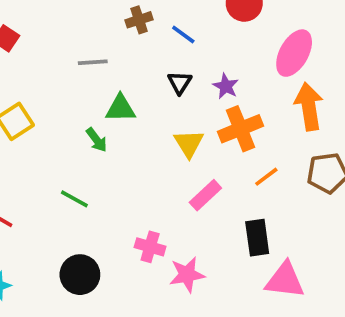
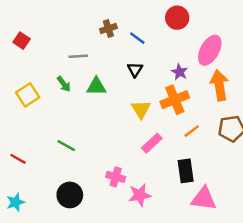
purple star: (226, 86) -> (180, 72), moved
green arrow: (97, 140) -> (64, 84), moved

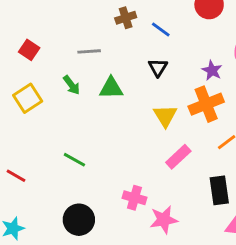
red square: (22, 41) -> (29, 50), moved

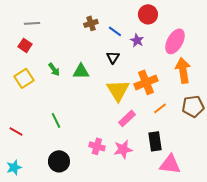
gray line: (89, 51) -> (32, 23), moved
purple star: (212, 70) -> (137, 40), moved
yellow triangle: (165, 116) -> (118, 90), size x1.4
green line: (74, 160) -> (56, 120), turned 35
pink star: (164, 220) -> (123, 149), moved

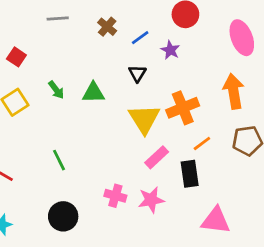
gray line: (32, 23) -> (58, 18), moved
brown cross: (91, 23) -> (107, 27), turned -32
blue line: (115, 31) -> (140, 38), turned -72
pink ellipse: (175, 41) -> (242, 38), moved, turned -50
black rectangle: (155, 141) -> (190, 174), moved

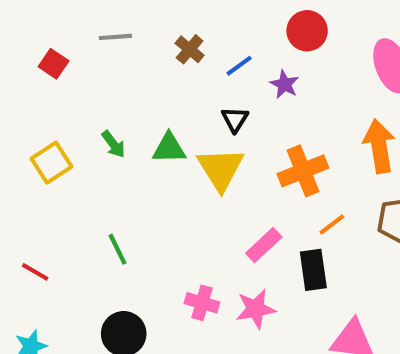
red square: (16, 57) -> (54, 64), moved
yellow triangle: (144, 119) -> (221, 169), moved

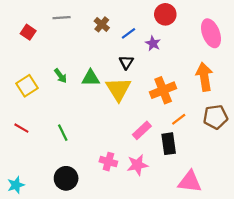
red line: (35, 272) -> (21, 128), moved

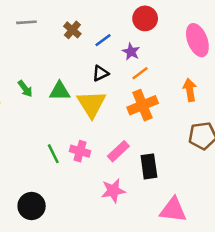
black triangle: (126, 62) -> (100, 73), turned 32
orange arrow: (204, 77) -> (190, 90), size x0.7
orange line: (179, 119) -> (140, 73), moved
green line: (63, 133) -> (53, 154), moved
pink cross: (108, 162) -> (80, 151), moved

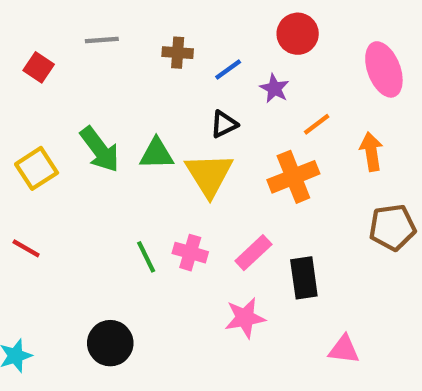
brown cross: (72, 30) -> (178, 53), turned -36
orange line: (140, 73) -> (317, 124), moved
green arrow: (25, 89) -> (100, 149), size x1.6
pink triangle: (173, 210) -> (344, 349), size x0.7

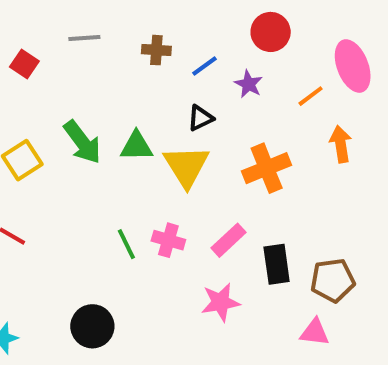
orange line: (317, 124) -> (311, 96), moved
brown pentagon: (392, 227) -> (333, 280), moved

